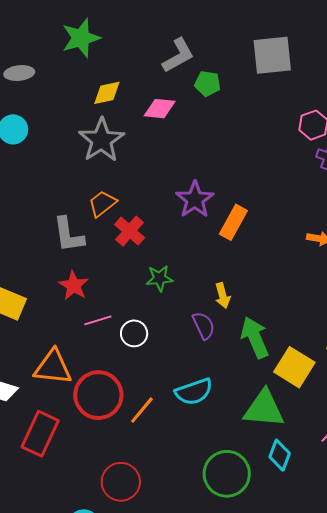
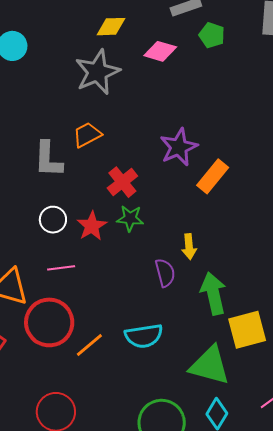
red cross: (130, 231) -> (122, 182), moved
red star: (74, 285) -> (92, 226), moved
pink line: (98, 320) -> (61, 268), moved
white circle: (134, 333) -> (53, 220), moved
yellow square: (294, 367) -> (247, 330), turned 33

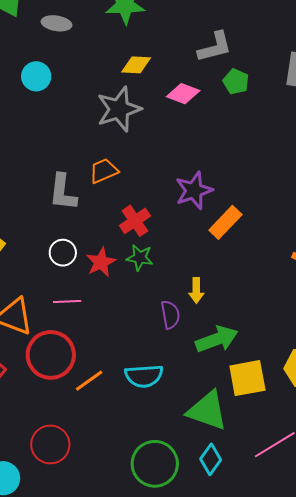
green arrow: (213, 293) -> (217, 339), turned 78

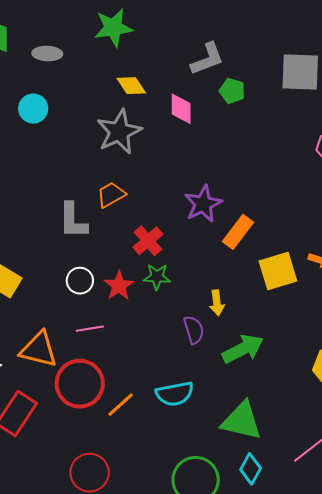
yellow diamond: (136, 65) -> (131, 86), turned 60
pink diamond: (183, 94) -> (181, 109), turned 76
yellow square: (247, 378) -> (278, 271), moved

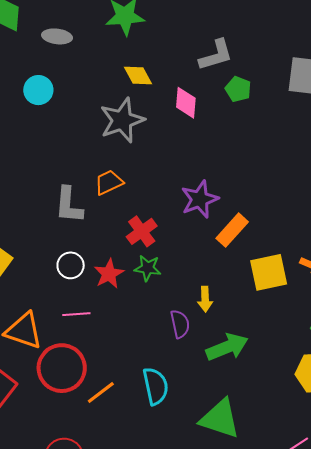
cyan semicircle: (175, 394) -> (156, 386), turned -96

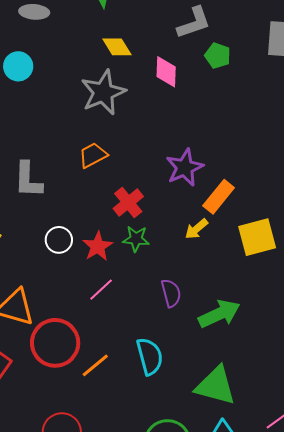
gray L-shape: (69, 205) -> (28, 180), moved
yellow arrow: (205, 299) -> (196, 229), moved, turned 55
pink line: (76, 314) -> (101, 290), moved, turned -36

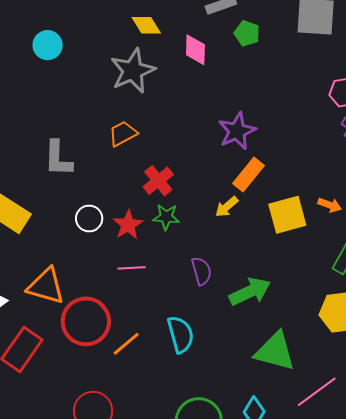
purple star: (185, 167) -> (237, 131), moved
pink line: (101, 290) -> (132, 268), turned 40
green triangle: (216, 386) -> (275, 351), moved

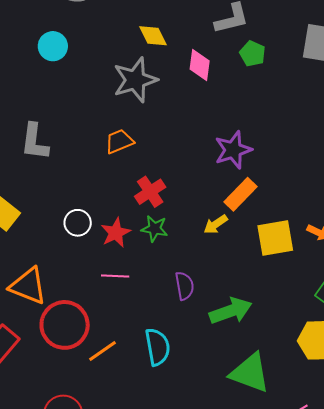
gray L-shape: (58, 158) -> (35, 142), moved

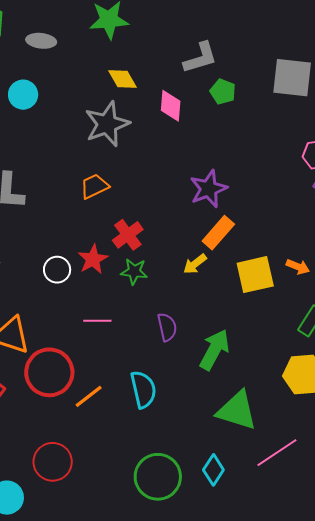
red star: (116, 233) -> (93, 259), moved
green arrow: (231, 311) -> (214, 350), turned -39

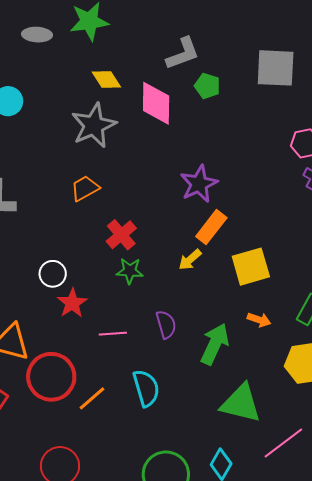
gray ellipse: (41, 41) -> (37, 35), moved
pink diamond: (171, 106) -> (156, 103), size x1.4
red star: (93, 259) -> (72, 303), moved
orange arrow: (298, 267) -> (259, 320), moved
pink line: (97, 321) -> (113, 334), moved

